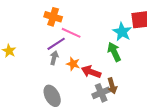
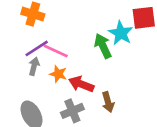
pink line: (71, 33) -> (56, 51), moved
green arrow: (114, 52) -> (103, 46), moved
gray cross: (101, 93) -> (72, 111), moved

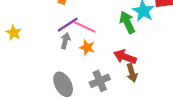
red arrow: (81, 84) -> (125, 57), moved

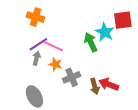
red arrow: (125, 57) -> (109, 84), moved
gray cross: (100, 81) -> (72, 77), moved

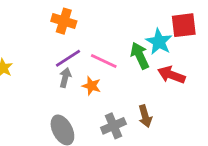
pink line: (54, 46) -> (104, 61), moved
gray cross: (72, 77) -> (113, 126), moved
red arrow: (109, 84) -> (171, 75), moved

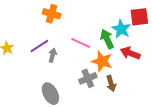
purple line: (68, 58) -> (39, 46), moved
orange star: (91, 86) -> (102, 61), moved, size x1.5
gray cross: (113, 126) -> (88, 78), moved

